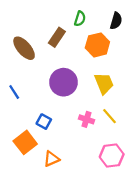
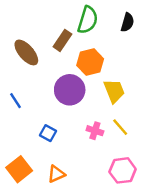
green semicircle: (80, 19) -> (88, 20), size x1.6
orange hexagon: (97, 45) -> (90, 62), moved
orange square: (25, 142) -> (19, 169), moved

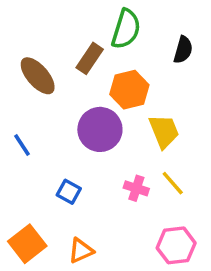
black semicircle: (127, 22) -> (183, 50), moved

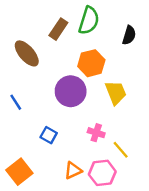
brown rectangle: (90, 58) -> (58, 29), moved
yellow line: (173, 183) -> (121, 150), moved
pink hexagon: (176, 245) -> (102, 173), moved
orange triangle: (81, 251) -> (73, 170), moved

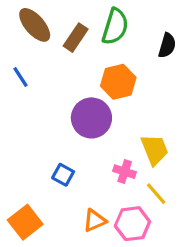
brown ellipse: (27, 53) -> (35, 25), moved
yellow trapezoid: (116, 92) -> (155, 150), moved
blue line: (16, 102) -> (20, 77), moved

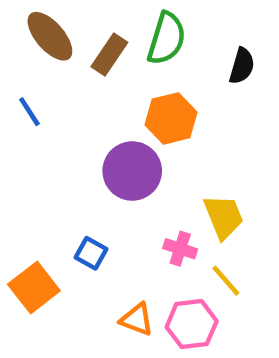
orange triangle: (95, 220) -> (137, 319), turned 45
orange square: (25, 222) -> (34, 288), moved

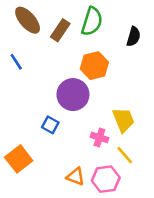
blue square: (91, 253) -> (50, 125), moved

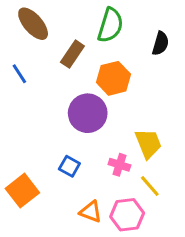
brown rectangle: (60, 30) -> (72, 54), moved
blue square: (50, 125) -> (69, 166), moved

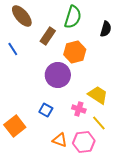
yellow trapezoid: (148, 144) -> (98, 95), turned -35

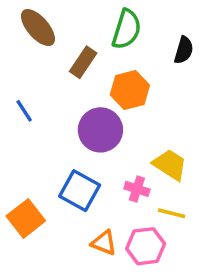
blue line: (13, 49) -> (24, 111), moved
blue square: (46, 110) -> (80, 191), size x1.6
yellow line: (99, 123) -> (172, 213), turned -35

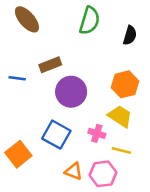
brown rectangle: (83, 62) -> (50, 65), moved, turned 35
orange hexagon: (130, 90) -> (125, 84), moved
blue line: (24, 111) -> (17, 78), turned -49

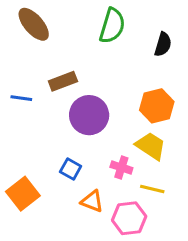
blue square: (56, 135) -> (71, 169), size x0.6
orange triangle: (74, 171) -> (92, 201), moved

